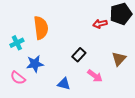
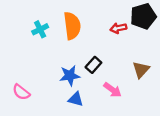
orange semicircle: (41, 28) -> (72, 26), moved
cyan cross: (17, 43) -> (40, 29), moved
blue star: (35, 64) -> (70, 76), moved

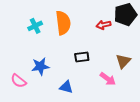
black rectangle: (93, 65) -> (82, 57), turned 40
blue star: (70, 76) -> (40, 66), moved
pink arrow: (112, 90) -> (108, 79), moved

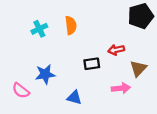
orange semicircle: (63, 23) -> (71, 25), size x0.7
red arrow: (104, 25) -> (116, 50), moved
pink arrow: (108, 79) -> (121, 88), turned -42

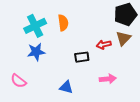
cyan cross: (39, 29) -> (35, 26), size x1.5
brown triangle: (138, 68) -> (123, 38), moved
blue star: (45, 74) -> (36, 52), moved

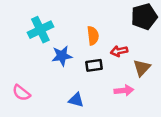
orange semicircle: (63, 23) -> (93, 36), moved
brown triangle: (123, 38) -> (142, 68), moved
blue star: (36, 52) -> (62, 56), moved

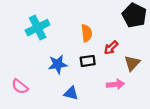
black pentagon: (144, 17) -> (134, 15), turned -30
red arrow: (119, 51) -> (111, 48), turned -32
blue star: (62, 56) -> (58, 64), moved

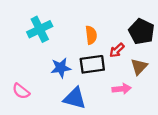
black pentagon: (134, 15) -> (141, 32), moved
black rectangle: (88, 61) -> (92, 64), size x1.5
blue triangle: (71, 93) -> (75, 98), size x1.5

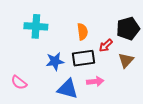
cyan cross: (40, 29) -> (36, 26), turned 30
black pentagon: (141, 32) -> (128, 28), turned 30
pink arrow: (122, 89) -> (95, 81), moved

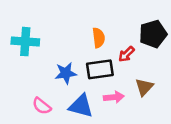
cyan cross: (36, 26) -> (25, 42), moved
brown triangle: (126, 60) -> (144, 87), moved
pink semicircle: (19, 82) -> (42, 106), moved

